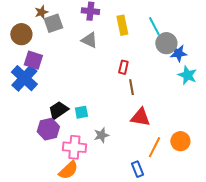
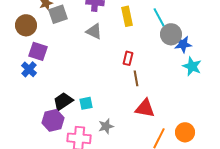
blue cross: (24, 78) -> (29, 69), size x0.6

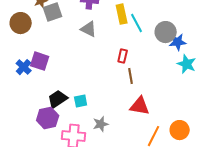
cyan line: (159, 17) -> (137, 23), moved
purple square: (38, 51) -> (40, 61), moved

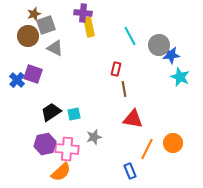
yellow rectangle: (122, 14) -> (89, 27), moved
brown circle: (21, 23) -> (28, 36), moved
gray triangle: (89, 29) -> (55, 48), moved
purple hexagon: (48, 118) -> (45, 144), moved

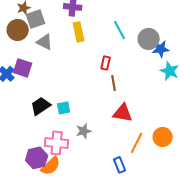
yellow rectangle: (89, 27) -> (79, 32), moved
purple hexagon: (45, 144) -> (37, 158), moved

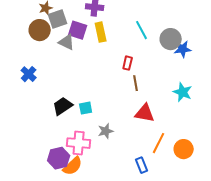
purple square: (23, 68) -> (78, 30), moved
cyan star: (170, 71) -> (183, 92), moved
orange circle: (163, 137) -> (184, 149), moved

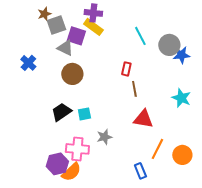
brown circle: (40, 30) -> (72, 74), moved
yellow rectangle: (101, 32) -> (93, 27), moved, turned -42
blue cross: (29, 74) -> (28, 63), moved

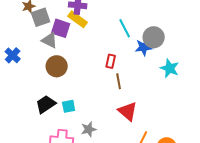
blue star: (181, 55) -> (144, 47), moved
cyan star: (181, 98) -> (170, 68), moved
red triangle: (143, 119) -> (128, 111), turned 30

